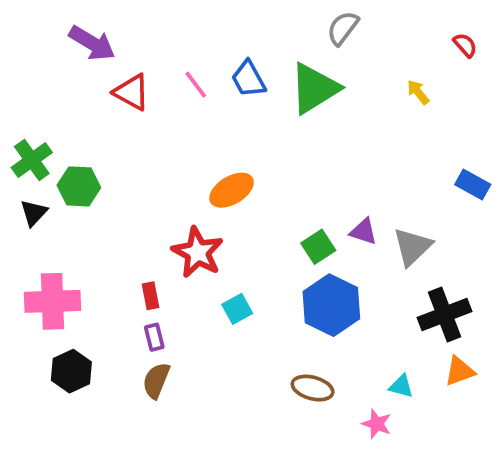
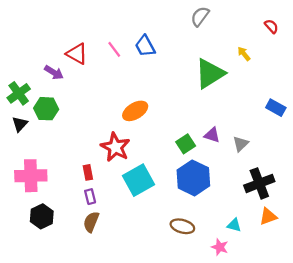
purple arrow: (92, 43) -> (54, 72), moved, size x0.7
green triangle: (314, 88) -> (210, 74), moved
gray triangle: (412, 247) -> (241, 144), size x0.7
cyan square: (237, 309) -> (138, 180), size x1.8

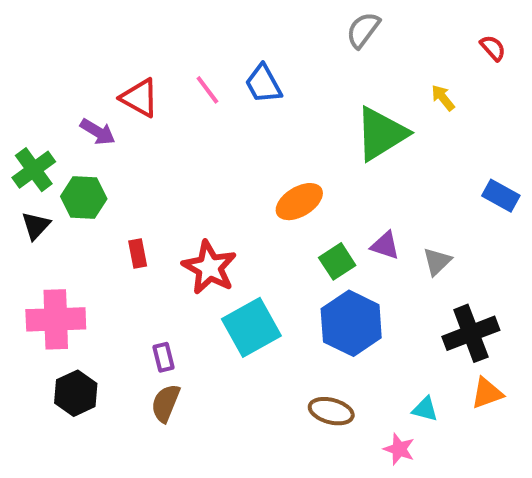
orange ellipse: (135, 111) -> (299, 202), moved
red rectangle: (88, 172) -> (138, 253), moved

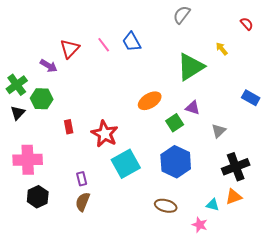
red triangle: (140, 98) -> (70, 49), turned 45
purple triangle: (385, 245) -> (193, 108), moved
green square: (337, 261) -> (175, 123), moved
orange triangle: (487, 393) -> (234, 197), moved

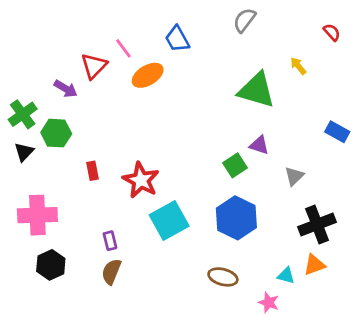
blue trapezoid: (132, 42) -> (177, 39), moved
pink line: (104, 45) -> (123, 48), moved
green triangle: (191, 67) -> (257, 90), turned 48
orange ellipse: (150, 101) -> (148, 75), moved

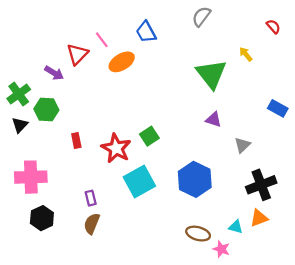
green triangle: (257, 90) -> (211, 74), turned 36
green square: (235, 165) -> (149, 136), moved
brown ellipse: (223, 277) -> (198, 234), moved

